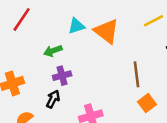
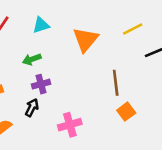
cyan triangle: (76, 26) -> (41, 25), moved
orange triangle: (106, 31) -> (86, 40), turned 32

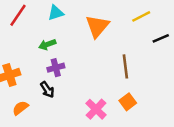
black arrow: (32, 108) -> (47, 90), turned 119
orange square: (126, 112) -> (128, 102), moved
pink cross: (70, 125) -> (96, 109), moved, turned -30

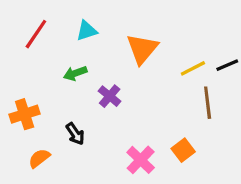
yellow line: (141, 16) -> (193, 68), moved
brown line: (125, 66) -> (208, 103), moved
purple cross: (56, 68) -> (110, 96), moved, turned -35

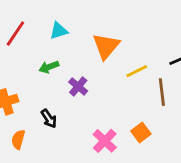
yellow line: (193, 68) -> (137, 71), moved
orange semicircle: (39, 158) -> (18, 139), turned -36

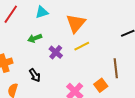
yellow line: (137, 71) -> (82, 46), moved
brown line: (162, 92) -> (116, 68), moved

